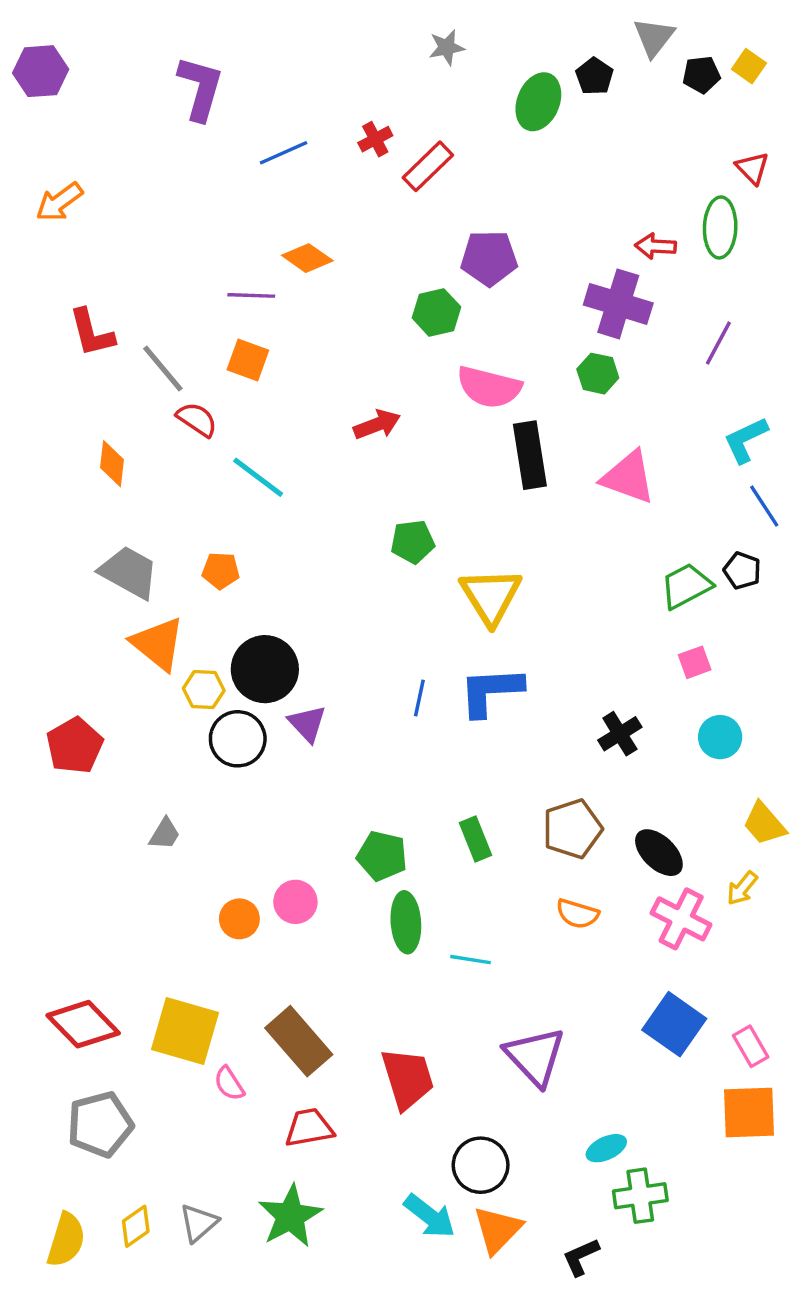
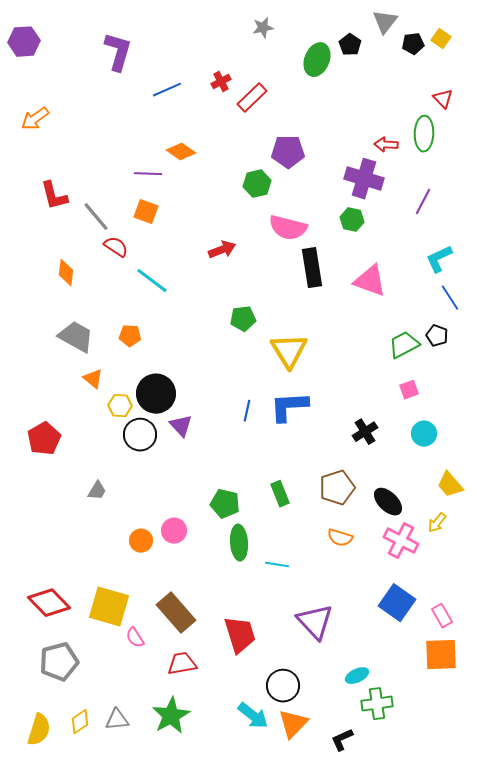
orange triangle: (158, 644) -> (93, 379), size x0.6
gray triangle: (199, 1223) -> (117, 720), turned 35

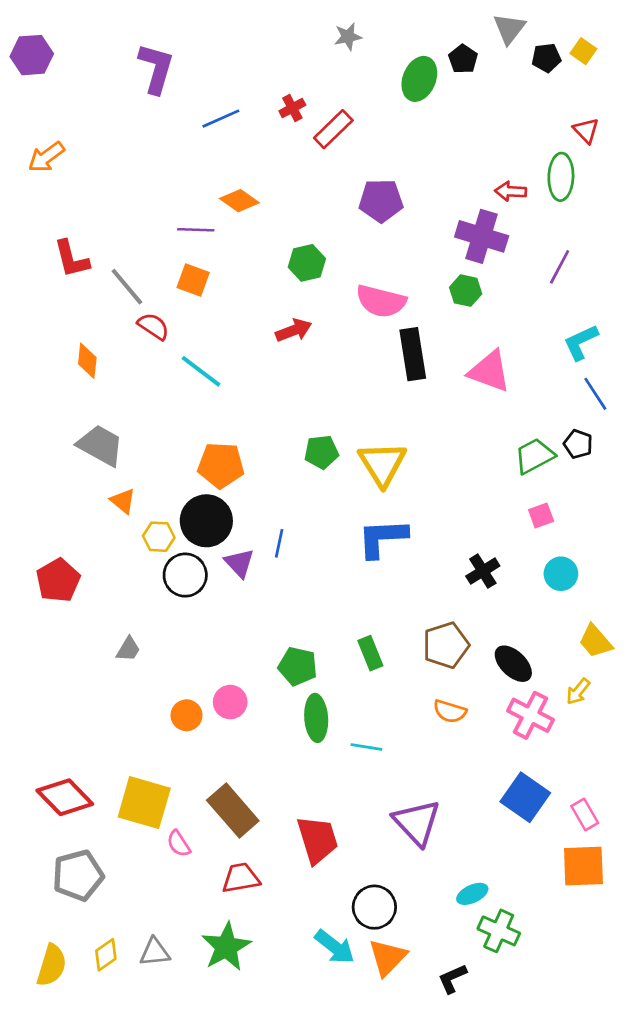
green hexagon: (257, 184) -> (307, 263), moved
green pentagon: (243, 319) -> (321, 452), moved
orange pentagon: (130, 336) -> (221, 465), moved, size x1.6
blue line: (247, 411) -> (279, 543), moved
green cross: (377, 704) -> (499, 931), turned 32

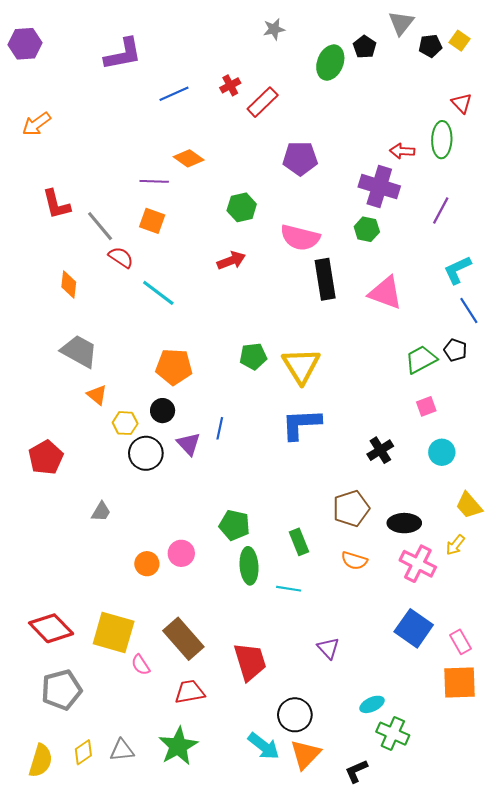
purple L-shape: (156, 68) -> (123, 54), turned 63
black circle: (206, 521) -> (163, 411), size x0.6
green rectangle: (370, 653) -> (299, 542), moved
black ellipse: (513, 664) -> (404, 523), turned -44
purple triangle: (417, 822) -> (328, 648), size x0.6

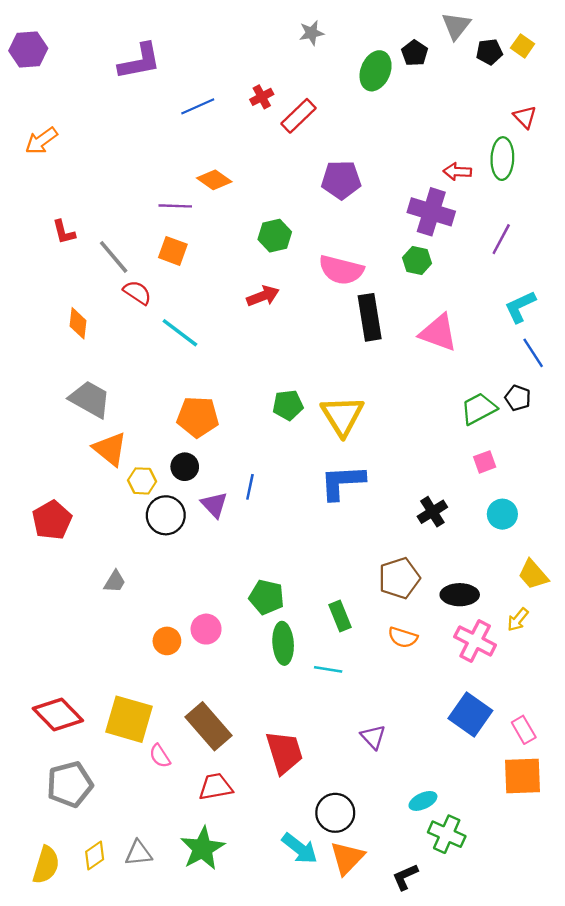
red L-shape: (56, 204) -> (64, 232), size x0.7
orange triangle: (97, 395) -> (110, 449), size x1.5

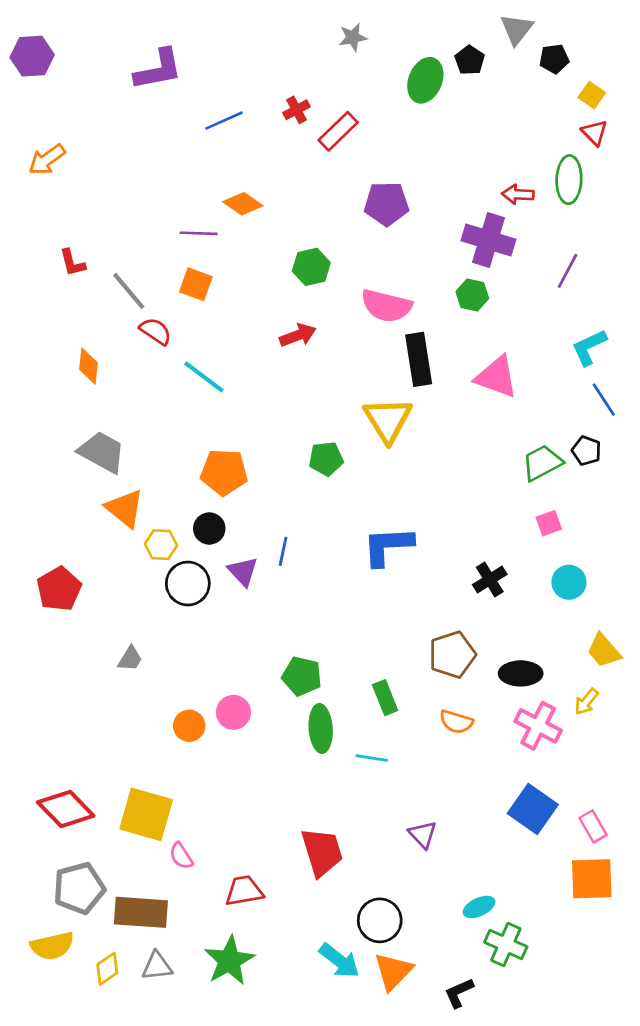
yellow square: (523, 46) -> (592, 95), moved
yellow triangle: (342, 416) -> (388, 420), moved
brown rectangle: (208, 726) -> (141, 912), moved, turned -45
yellow semicircle: (46, 865) -> (52, 946), moved, turned 60

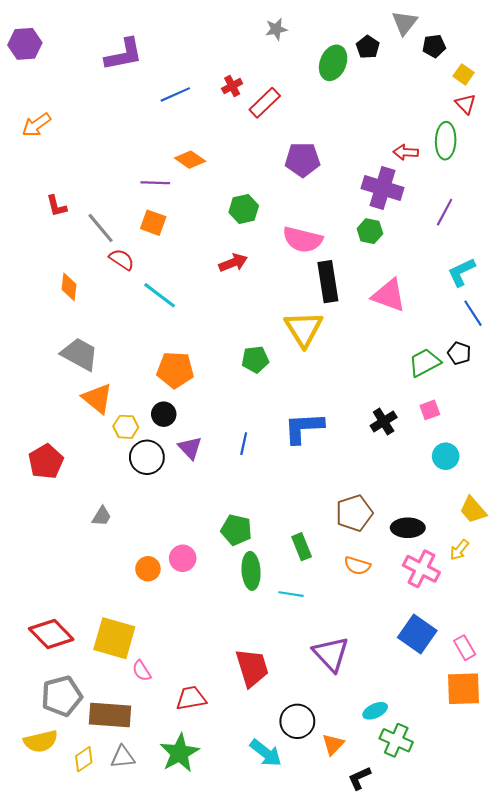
blue line: (283, 551) -> (244, 444), moved
black cross: (490, 580) -> (384, 422), moved
purple triangle: (423, 834) -> (331, 654), size x1.6
orange triangle: (393, 971) -> (333, 744), moved, size x0.7

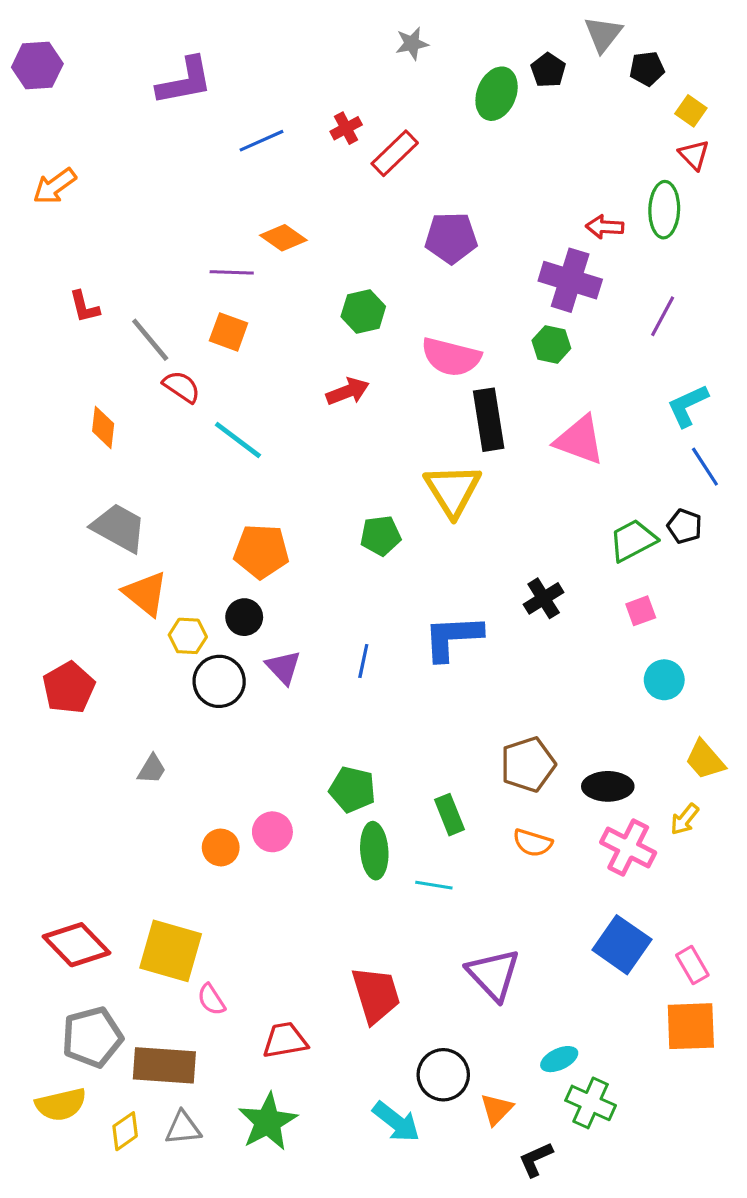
black cross: (384, 422) -> (544, 598), moved

